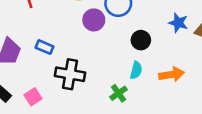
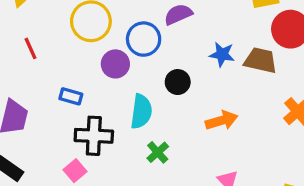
blue rectangle: (45, 47) -> (71, 96), moved
cyan semicircle: (136, 70) -> (141, 112), moved, size x1.5
pink square: (33, 97) -> (75, 171), moved

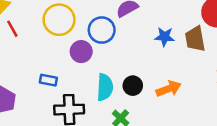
red line: (30, 48) -> (12, 29), moved
brown trapezoid: (261, 60) -> (195, 39), turned -108
black circle: (178, 82) -> (133, 86), moved

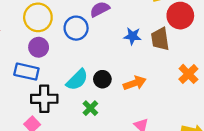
purple circle: (81, 52) -> (39, 47), moved
blue rectangle: (48, 80) -> (26, 72), size x1.5
cyan semicircle: (105, 87) -> (77, 80), turned 40

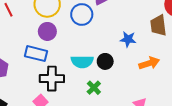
blue star: (132, 36) -> (128, 39), moved
cyan semicircle: (77, 80) -> (82, 62), turned 45
orange arrow: (135, 83) -> (149, 63), moved

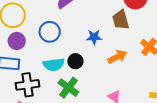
blue circle: (82, 14) -> (50, 32), moved
green cross: (94, 88) -> (68, 88), size x1.5

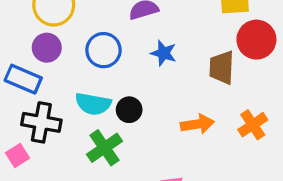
blue star: (94, 37) -> (164, 53), moved

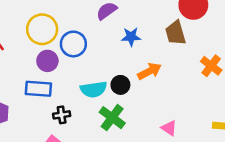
blue circle: (103, 50) -> (73, 44), moved
black cross: (41, 122) -> (62, 115), size x0.6
orange arrow: (197, 124) -> (149, 71), moved

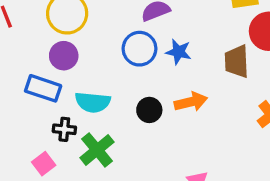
blue circle: (73, 44) -> (140, 49), moved
cyan semicircle: (94, 89) -> (93, 102), moved
green cross: (112, 118) -> (97, 150), moved

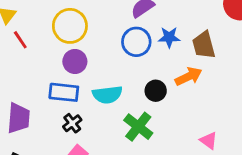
brown trapezoid: (237, 61) -> (204, 45), moved
black cross: (64, 129) -> (72, 123), moved, turned -30
green cross: (97, 150) -> (138, 127), moved

